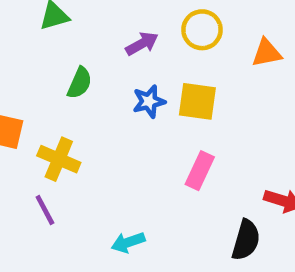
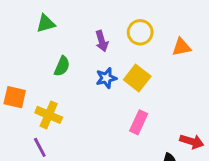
purple arrow: (142, 44) -> (102, 41), turned 102
yellow square: (197, 101) -> (137, 78), turned 30

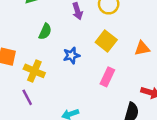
orange triangle: (181, 47) -> (142, 48), moved
blue star: (106, 78) -> (71, 55), moved

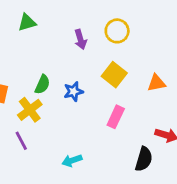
green semicircle: (45, 31) -> (42, 84), moved
yellow cross: (34, 71) -> (30, 110), turned 30

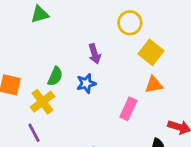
purple arrow: (80, 39) -> (95, 54), moved
yellow square: (114, 75) -> (151, 52), moved
orange triangle: (156, 83) -> (154, 85), moved

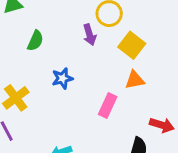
purple arrow: (95, 54) -> (90, 35), moved
green semicircle: (55, 76) -> (35, 41), moved

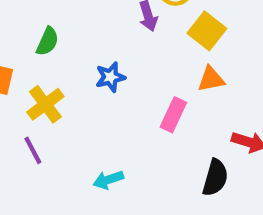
green semicircle: (35, 41) -> (47, 41), moved

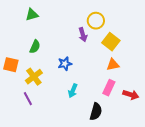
pink rectangle: (173, 115) -> (109, 88), moved
black semicircle: (215, 178) -> (96, 112), moved
cyan arrow: (108, 180) -> (73, 91), moved, turned -48

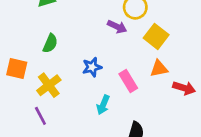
purple arrow: (83, 35) -> (117, 27), turned -48
pink rectangle: (109, 88) -> (128, 81), moved, turned -56
red arrow: (131, 95) -> (184, 88), moved

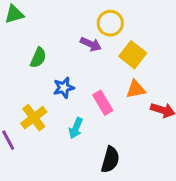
green semicircle: (50, 43) -> (38, 58), moved
yellow cross: (49, 85) -> (34, 118), moved

